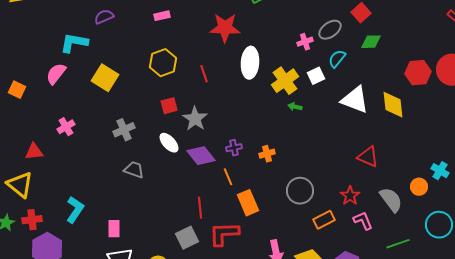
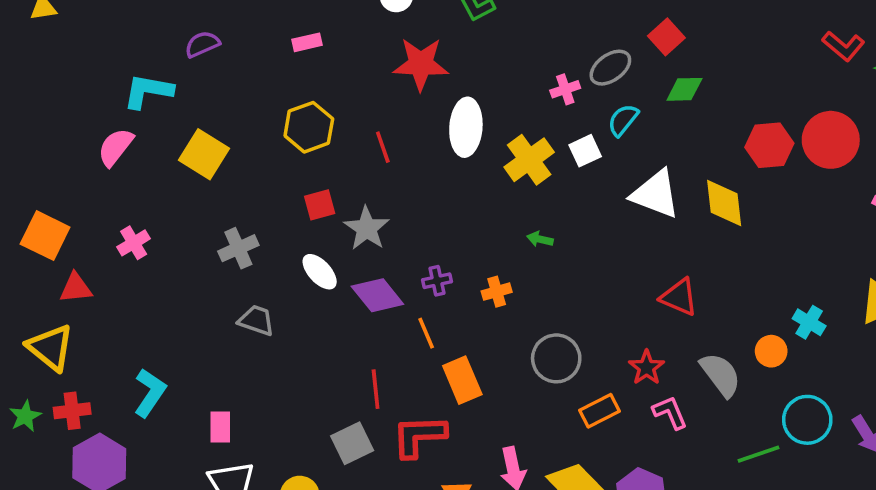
orange square: (17, 90) -> (45, 236), moved, size x1.5
green arrow: (295, 107) -> (540, 239), moved
green line: (398, 244) -> (758, 454), moved

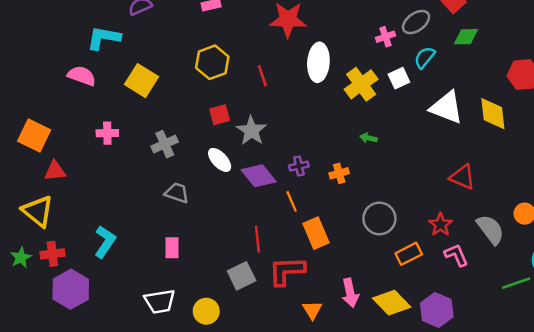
pink semicircle: (116, 147) -> (82, 76), turned 72
pink cross: (134, 243) -> (107, 133), moved, turned 30
pink rectangle: (220, 427) -> (172, 248), moved

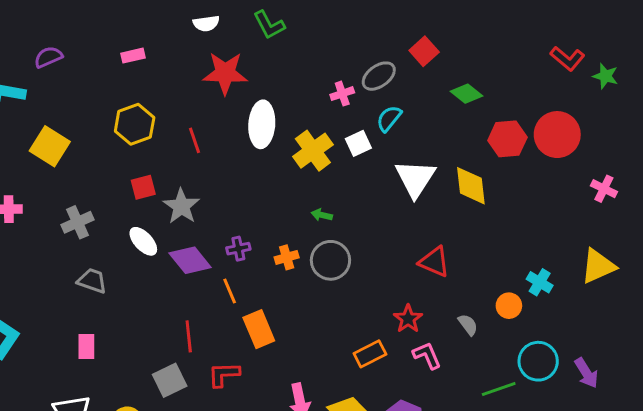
green diamond: (466, 37) -> (466, 94), moved, turned 40
white triangle: (447, 107) -> (415, 178), turned 42
gray circle: (379, 218) -> (330, 260), moved
gray semicircle: (490, 229) -> (468, 325), size x0.6
red L-shape: (287, 271) -> (224, 374), size x0.7

